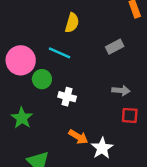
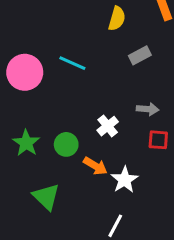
yellow semicircle: (72, 23) -> (117, 19), moved
green circle: (42, 79) -> (66, 144), moved
white cross: (67, 97) -> (108, 126), moved, turned 36

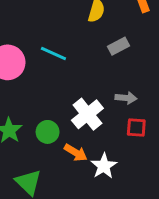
white cross: (108, 126) -> (87, 114), size x1.5

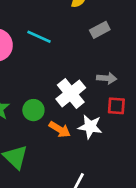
white star: (104, 166) -> (90, 127), moved, turned -30

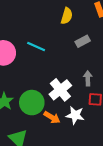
gray arrow: (107, 78) -> (88, 78), turned -96
green circle: (33, 110) -> (32, 103), size x1.5

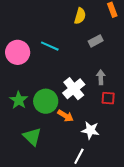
white star: (75, 115) -> (90, 130), moved

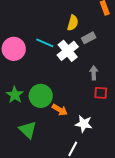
yellow semicircle: (80, 16) -> (73, 23), moved
white cross: (74, 89) -> (68, 51), moved

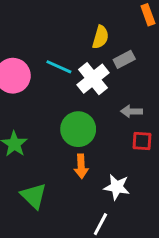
gray arrow: (94, 73) -> (132, 111), turned -88
green circle: (41, 96) -> (78, 129), moved
orange arrow: (60, 110) -> (81, 166), turned 56

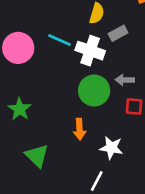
white cross: (93, 79) -> (90, 51), turned -32
green circle: (78, 129) -> (94, 91), moved

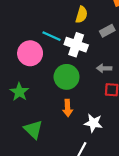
gray rectangle: (118, 33) -> (107, 31), moved
pink circle: (18, 48) -> (30, 53), moved
green circle: (94, 91) -> (67, 77), moved

